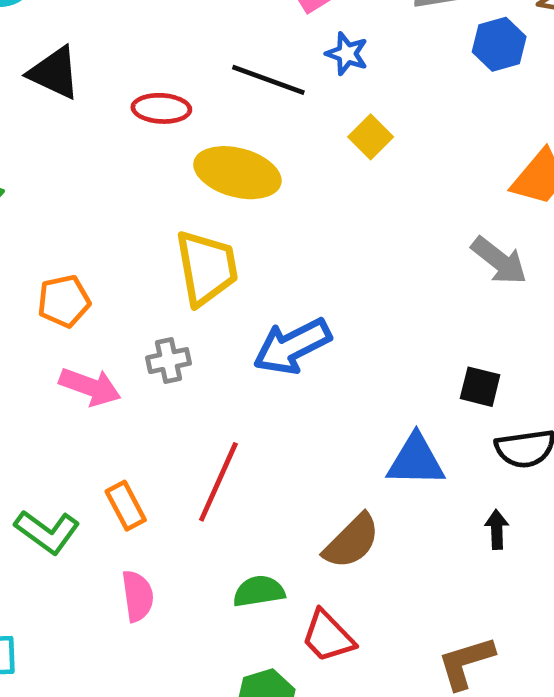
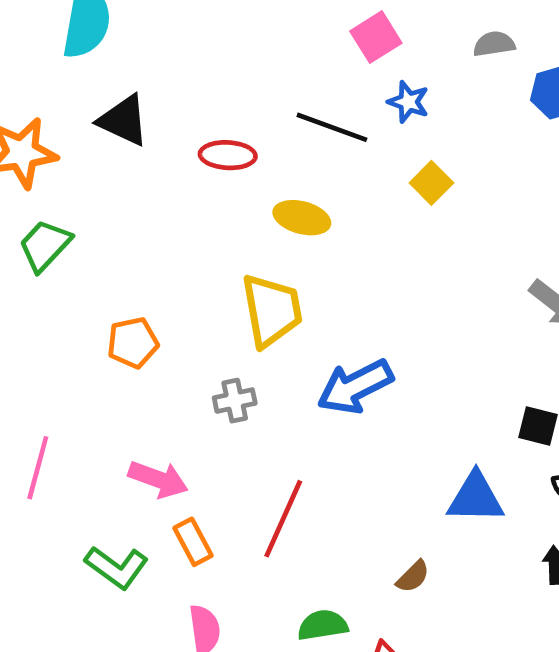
yellow ellipse: (237, 173) -> (302, 218), size x0.7
pink arrow: (90, 387) -> (158, 479), moved
brown semicircle: (352, 541) -> (413, 577), size x0.6

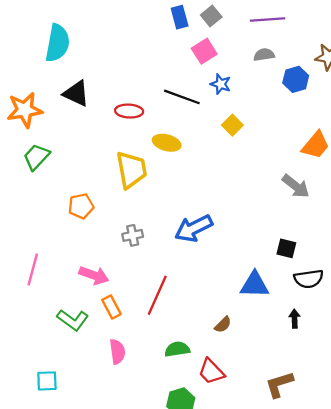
yellow trapezoid: (272, 310) -> (131, 170), moved

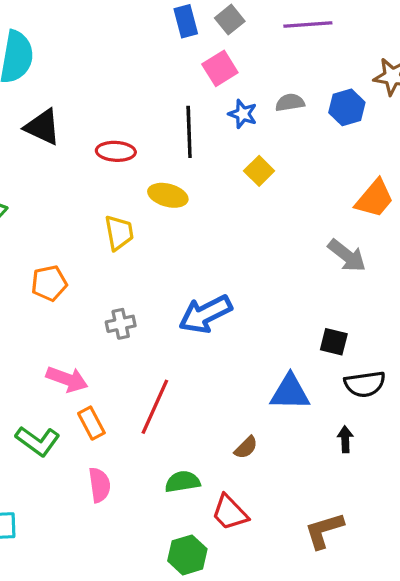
gray semicircle: (264, 55) -> (290, 103), moved
black line: (182, 97) -> (189, 132), turned 68
yellow trapezoid: (131, 170) -> (119, 233), size x0.7

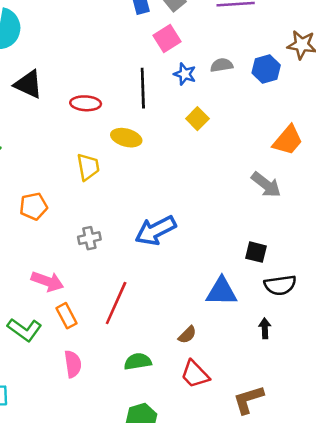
red trapezoid: (230, 513) -> (195, 374), moved

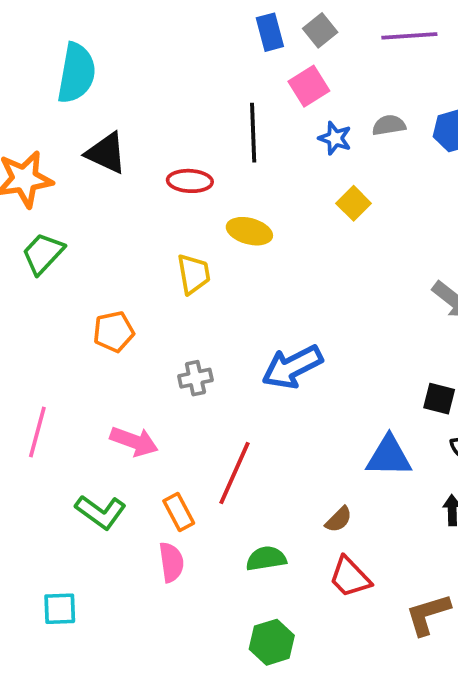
black line: (143, 88) -> (253, 133), moved
orange rectangle: (66, 316) -> (179, 512), moved

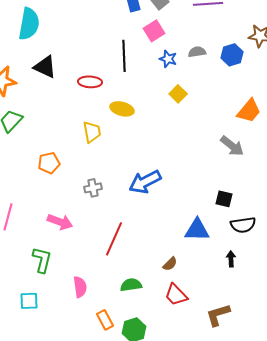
green L-shape: (101, 512) -> (42, 260), turned -112
orange rectangle: (179, 512) -> (105, 320), moved
cyan square: (60, 609) -> (29, 301), moved

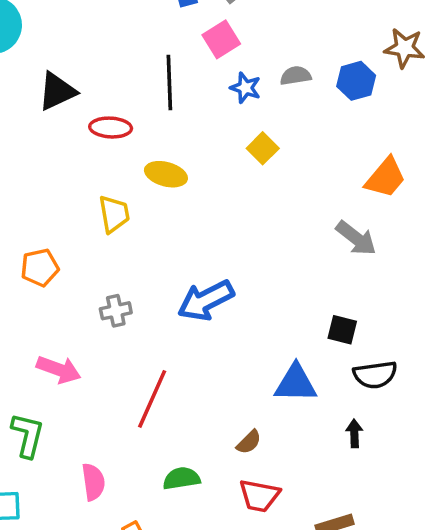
black triangle: (45, 67) -> (57, 91), moved, turned -50
red trapezoid: (176, 295) -> (259, 496), turned -35

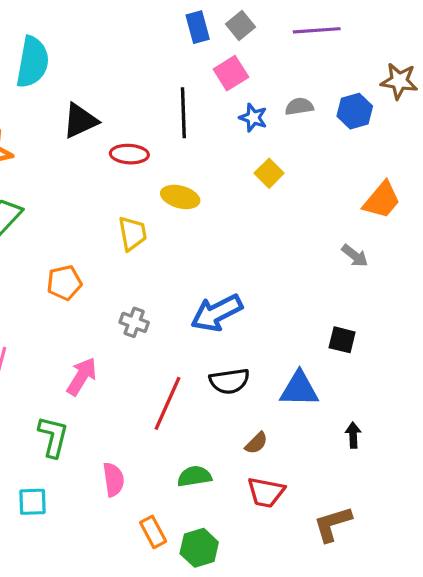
gray arrow: (356, 238) -> (355, 256), size x0.7
gray cross: (116, 311) -> (134, 322), turned 32
pink arrow: (59, 370) -> (82, 376), turned -78
black semicircle: (375, 375) -> (229, 381), moved

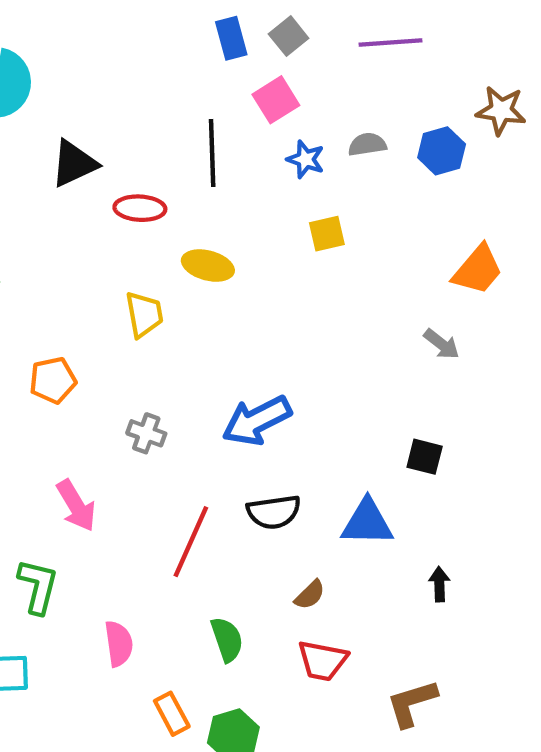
yellow square: (269, 173) -> (327, 234), turned 32
pink arrow: (82, 376) -> (76, 506), turned 117
green semicircle: (194, 476) -> (227, 639), turned 80

